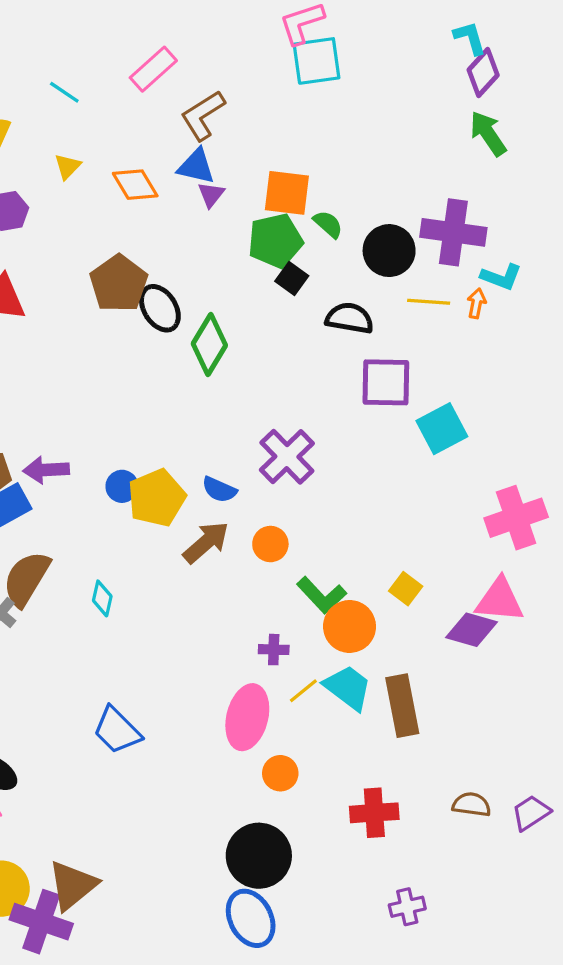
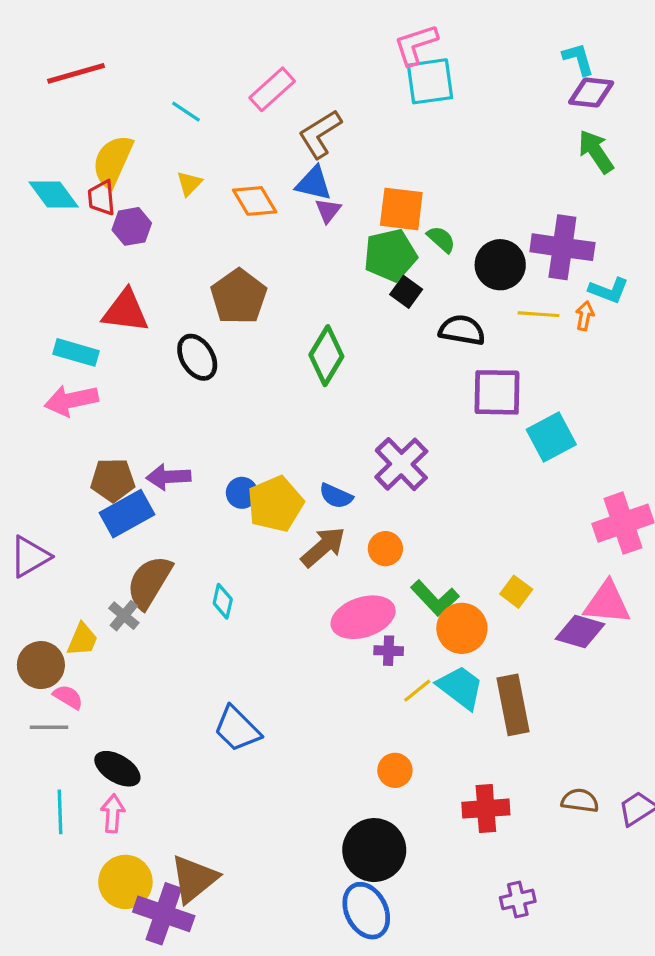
purple diamond: (483, 72) -> (591, 93), turned 54
black ellipse: (160, 308) -> (197, 357), moved
pink ellipse: (247, 717) -> (363, 617), moved, turned 58

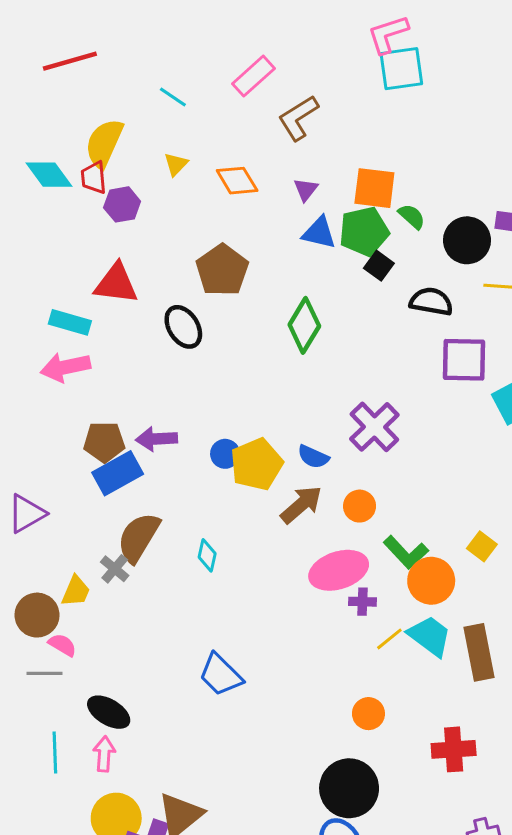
blue triangle: (314, 183) -> (319, 233), moved

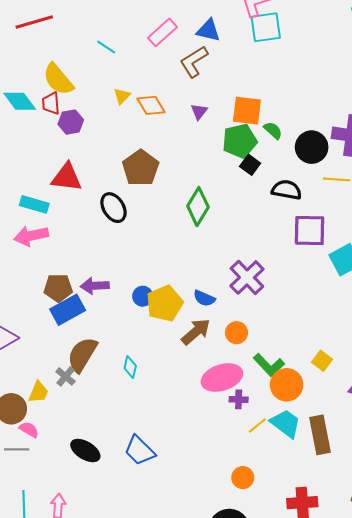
yellow semicircle: (104, 143) -> (58, 79), turned -64
yellow triangle: (176, 164) -> (122, 96), moved
blue triangle: (319, 233) -> (208, 30), moved
black ellipse: (109, 712) -> (85, 450), moved

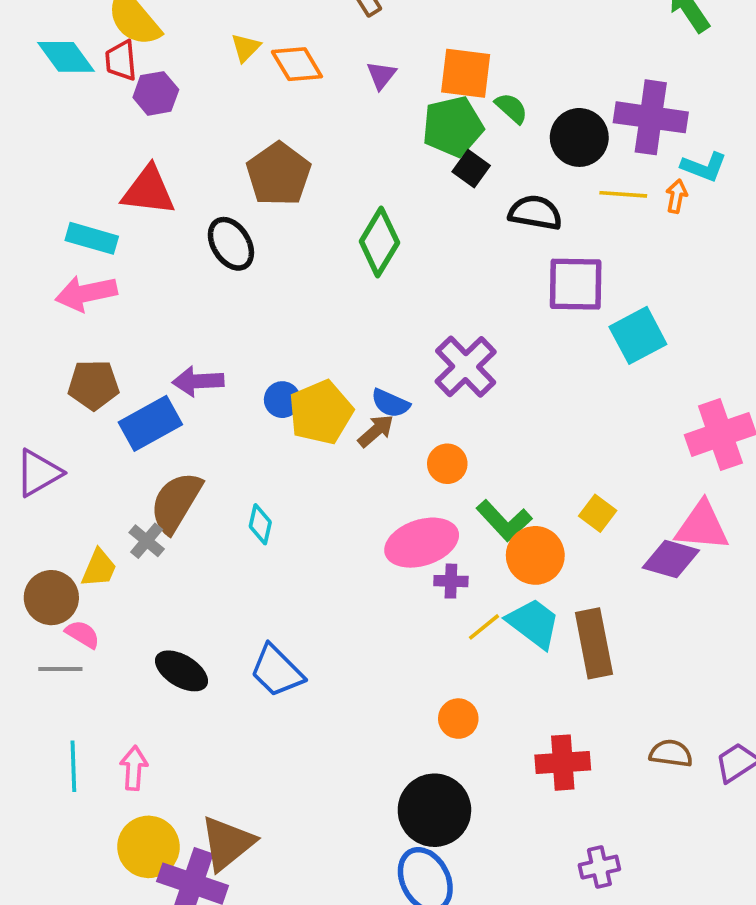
brown pentagon: (58, 288) -> (93, 385), moved
brown arrow: (196, 332) -> (376, 431), moved, size x0.7

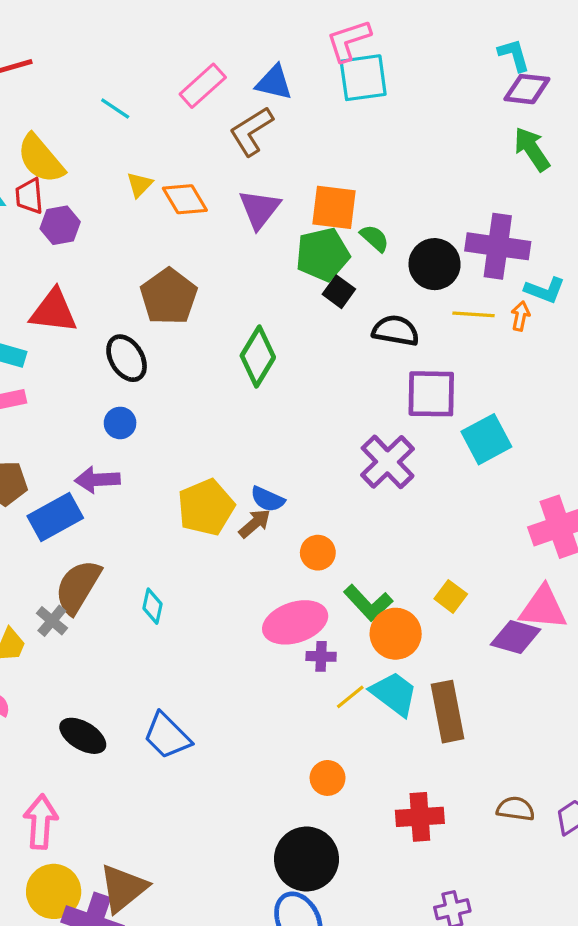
purple triangle: (381, 75) -> (259, 209), size x1.6
purple cross: (466, 367) -> (388, 462), moved
blue circle: (282, 400) -> (120, 423), moved
pink arrow: (134, 768) -> (41, 822), size x1.4

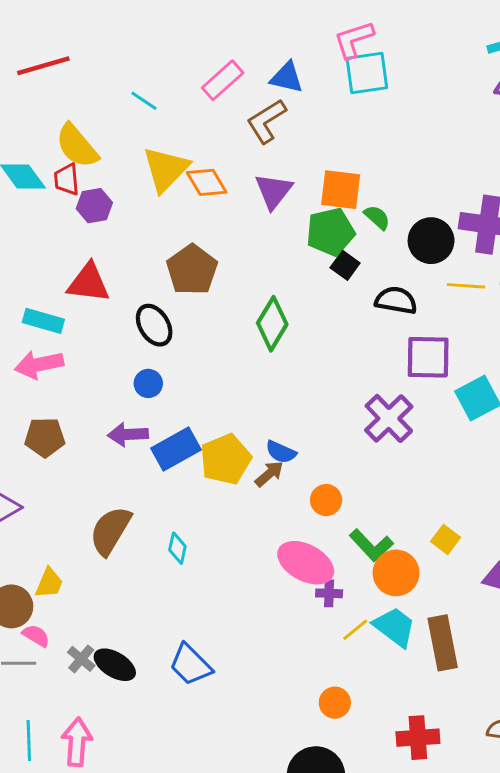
yellow triangle: (139, 185) -> (166, 169), size x2.0
blue rectangle: (55, 517) -> (176, 449), moved
gray cross: (52, 621) -> (81, 659), moved
pink ellipse: (295, 622) -> (306, 563), turned 46

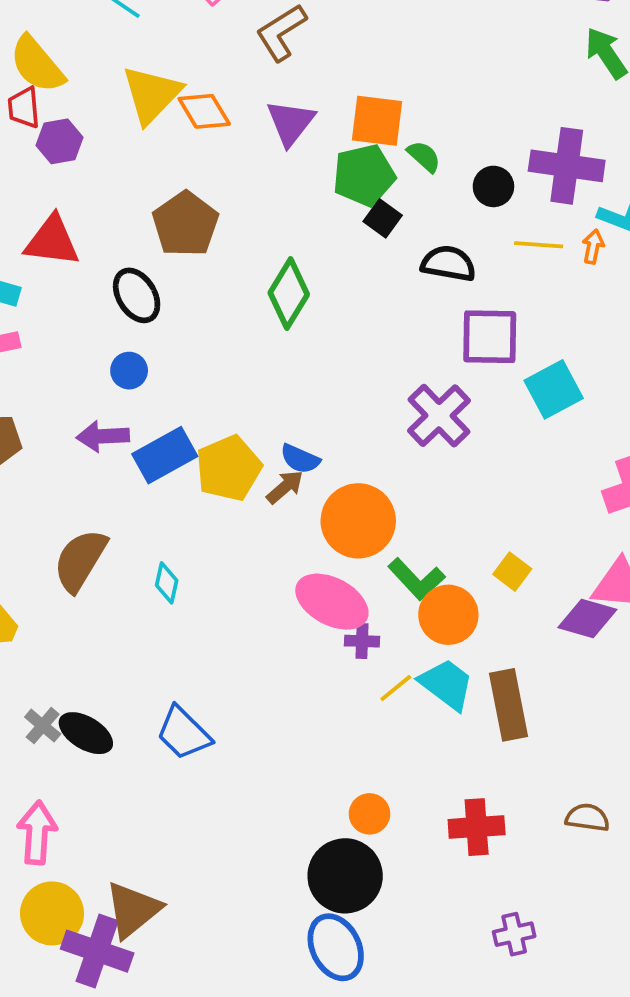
black circle: (431, 241) -> (493, 186), size x0.7
orange circle: (326, 500) -> (358, 521), size x1.8
orange circle: (335, 703) -> (369, 814), moved

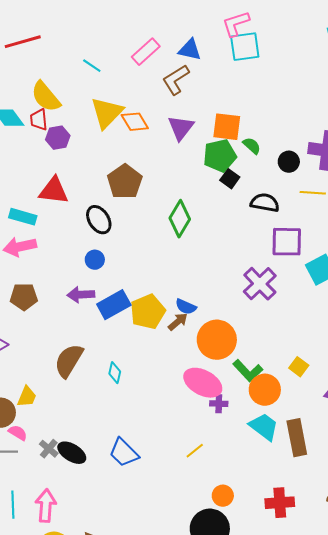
yellow line: (396, 688) -> (195, 451), moved

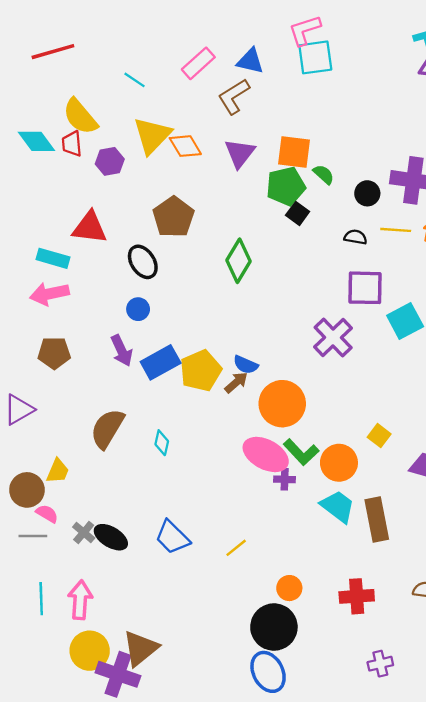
purple hexagon: (58, 138) -> (110, 161), moved
black semicircle: (265, 203) -> (355, 237), moved, size x0.7
purple arrow: (81, 295) -> (122, 351), turned -112
green L-shape: (248, 371) -> (301, 452), moved
yellow line: (195, 451) -> (236, 548), moved

